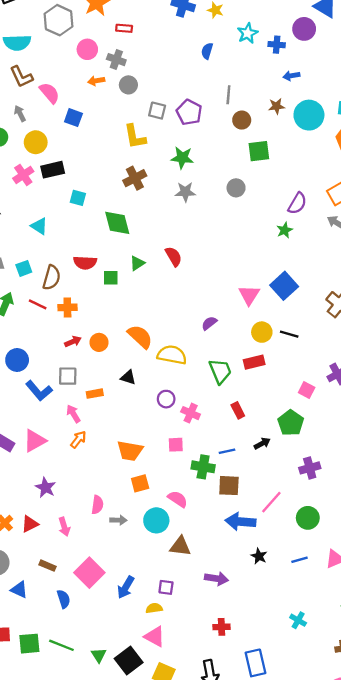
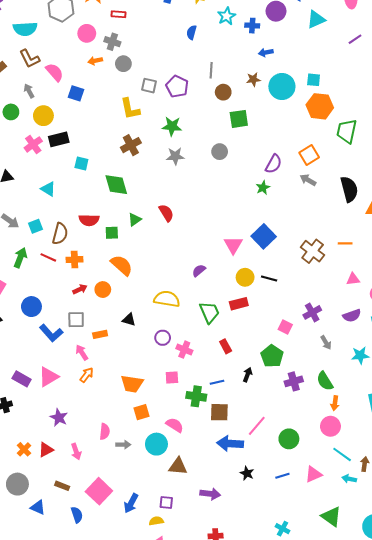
orange semicircle: (140, 337) -> (122, 265), moved
black arrow: (262, 443) -> (248, 375), turned -40
purple cross: (310, 468) -> (294, 381), moved

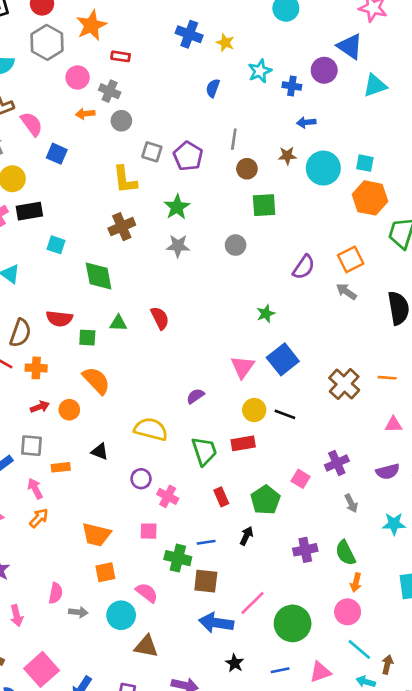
green star: (172, 126) -> (177, 207), turned 30
green star: (263, 188) -> (266, 314), moved
green triangle: (135, 220) -> (118, 323), turned 32
green pentagon: (272, 356) -> (265, 500), moved
green circle: (289, 439) -> (293, 623), size x1.4

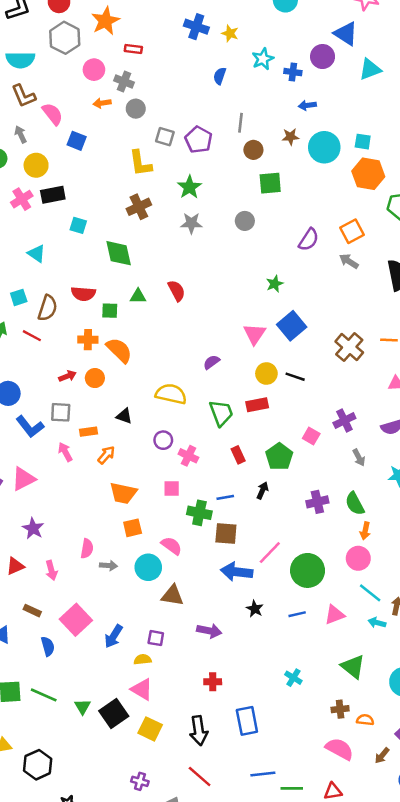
orange cross: (36, 368) -> (88, 340), moved
orange arrow: (39, 518) -> (106, 455), moved

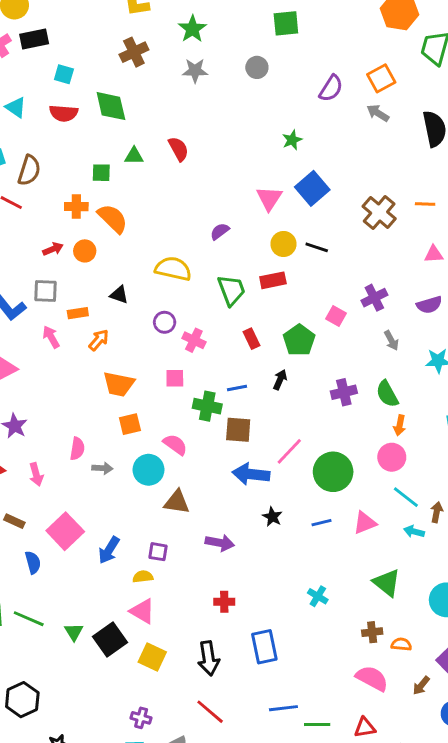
red semicircle: (83, 294) -> (64, 113), moved

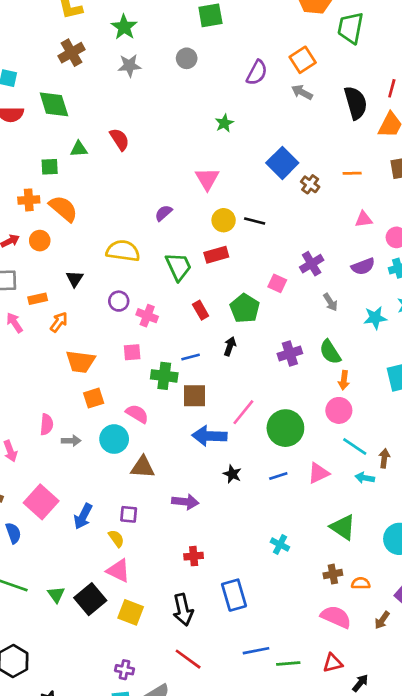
blue square: (312, 188) -> (282, 163), moved
brown cross: (379, 212) -> (310, 184), size x0.6
black triangle: (119, 295) -> (75, 279), turned 48
yellow semicircle: (143, 577) -> (116, 538), turned 66

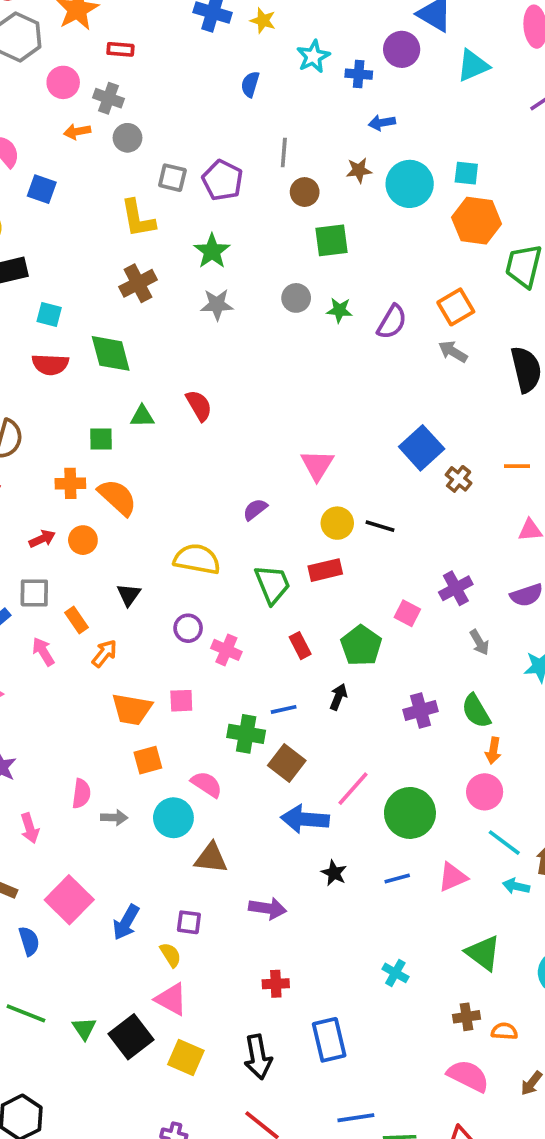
green star: (224, 123) -> (339, 310), moved, turned 30
orange rectangle: (38, 299) -> (77, 620), turned 66
pink square: (132, 352) -> (181, 701), moved
brown square: (195, 396) -> (287, 763), turned 35

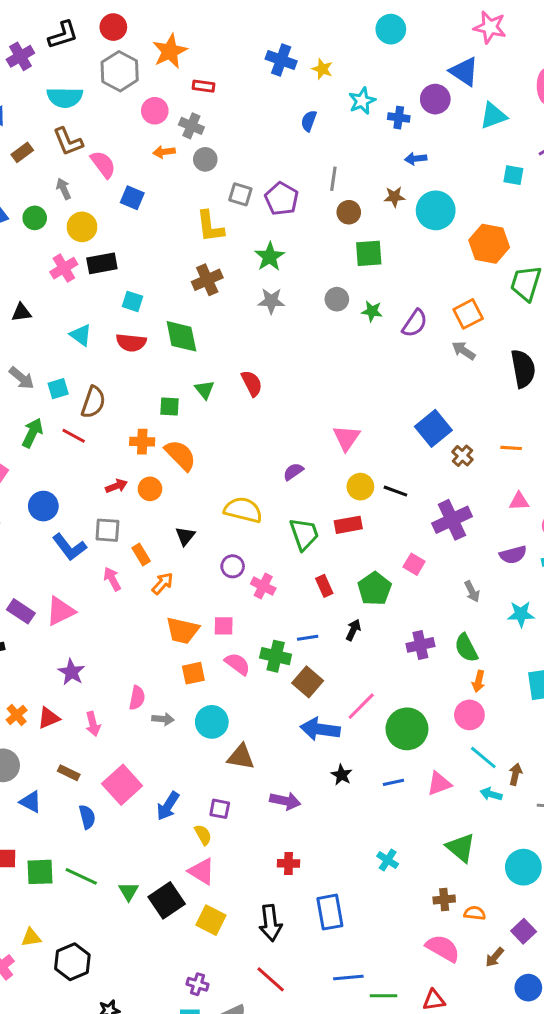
cyan square: (466, 173) -> (513, 175), moved
green triangle: (142, 416) -> (205, 390), turned 50
purple cross: (456, 588) -> (452, 520), moved, size x1.4
pink semicircle: (207, 784) -> (238, 664), moved

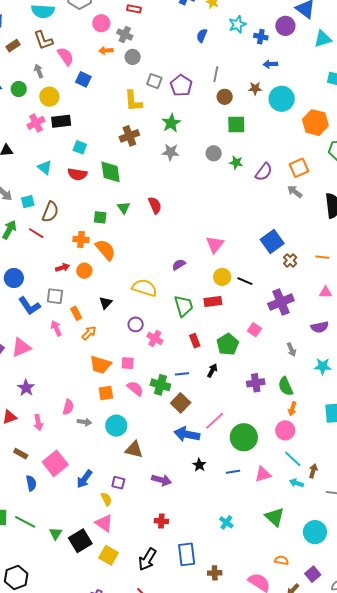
brown cross: (444, 899) -> (215, 573), moved
black arrow: (270, 923) -> (147, 559), turned 35

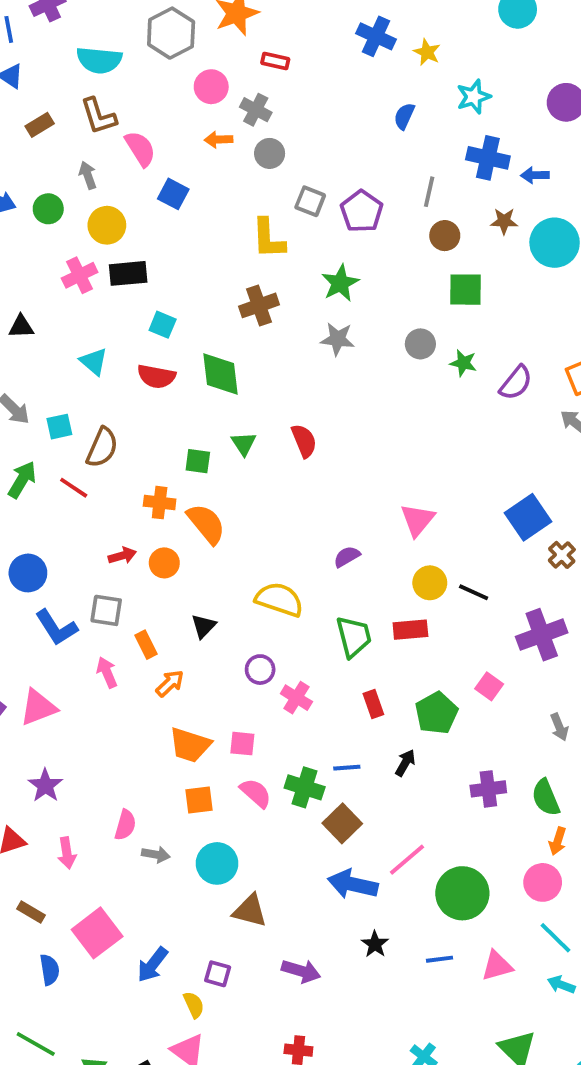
blue cross: (261, 37) -> (488, 158), moved, size x1.5

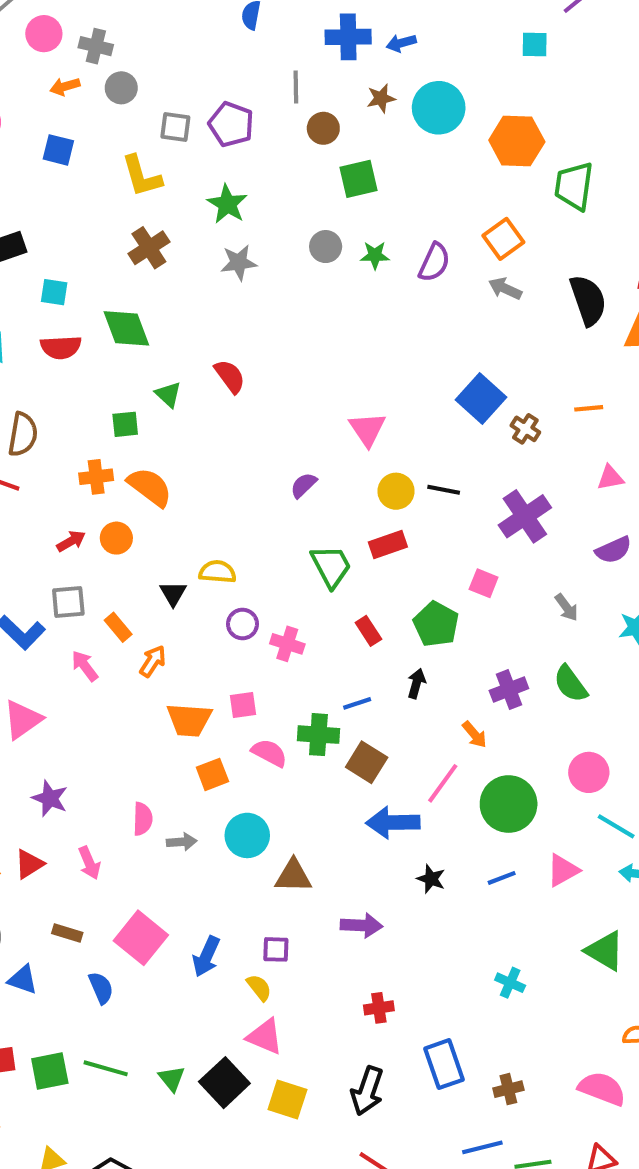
blue square: (173, 194) -> (58, 150), moved
yellow semicircle: (279, 599) -> (217, 572), moved, size x0.7
orange arrow: (558, 841) -> (475, 735), moved, turned -44

